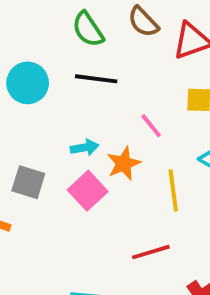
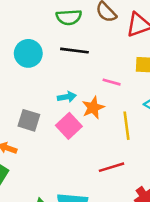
green semicircle: (88, 29) -> (69, 17), turned -60
pink line: (151, 126) -> (112, 82), turned -36

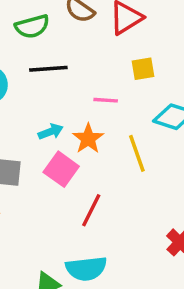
red line: (112, 167) -> (91, 210), moved, turned -35

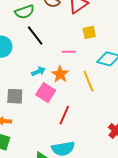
black line: (48, 69) -> (35, 36), turned 60

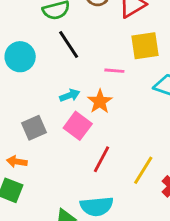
yellow square: (89, 32) -> (145, 46), size x1.5
yellow line: (88, 81) -> (143, 170), moved, turned 50
gray square: (15, 96) -> (34, 128), turned -30

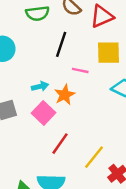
black line: (69, 45) -> (61, 44), moved, turned 45

